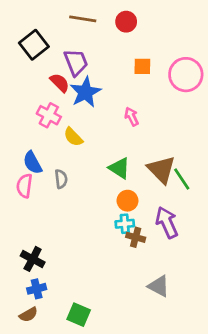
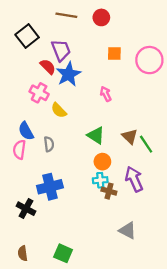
brown triangle: (161, 169) -> (130, 136), size x0.7
blue cross: (37, 289) -> (50, 187), moved, size x1.6
brown semicircle: (28, 315) -> (23, 253), turned 112

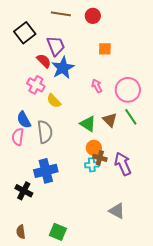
pink circle: (149, 60) -> (128, 90), moved
brown triangle: (130, 136) -> (110, 120), moved
gray semicircle: (49, 144) -> (45, 132), size x1.6
green line: (146, 144) -> (131, 117), moved
brown cross: (109, 191) -> (100, 158), moved

